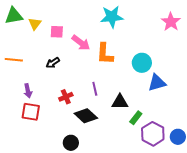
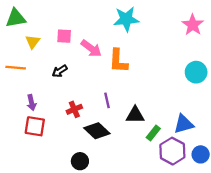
yellow triangle: (35, 24) -> (33, 42), moved
cyan circle: (142, 63) -> (196, 72), moved
blue triangle: (157, 83) -> (184, 124), moved

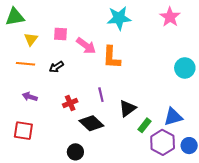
pink star: (193, 25) -> (170, 17), moved
orange line: (16, 68) -> (26, 64), moved
purple arrow: (31, 103) -> (30, 97), turned 120
black triangle: (135, 115) -> (127, 108), turned -36
red square: (35, 126) -> (23, 131), moved

